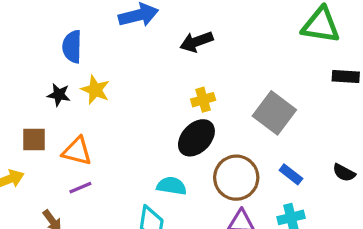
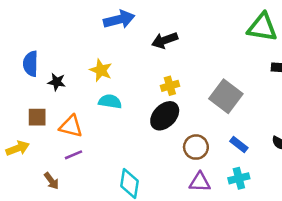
blue semicircle: (72, 47) -> (31, 64), moved
yellow star: (95, 90) -> (101, 70), moved
brown circle: (236, 178) -> (196, 147), size x0.7
cyan semicircle: (172, 186) -> (110, 101), moved

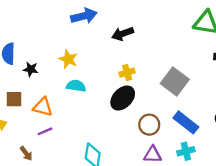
blue rectangle: (239, 144) -> (186, 122), size x1.6

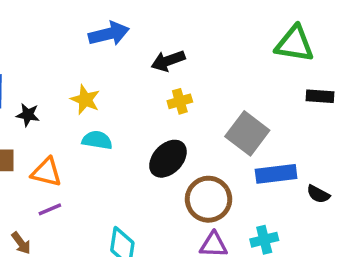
yellow cross: (127, 73) -> (180, 101), moved
blue rectangle: (186, 122) -> (276, 174), moved, turned -45
brown circle: (149, 125) -> (208, 199), size x1.4

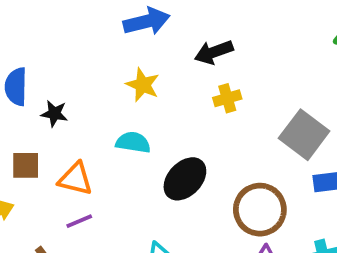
yellow star: (85, 100) -> (143, 85), moved
black ellipse: (168, 159) -> (185, 179), moved

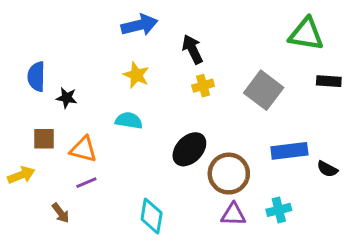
black arrow: (214, 52) -> (192, 49), turned 84
gray square: (304, 135) -> (264, 90), moved
black ellipse: (185, 179) -> (189, 149), moved

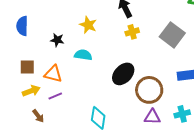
black star: (67, 98) -> (57, 40), moved
yellow arrow: (21, 175) -> (31, 91), moved

